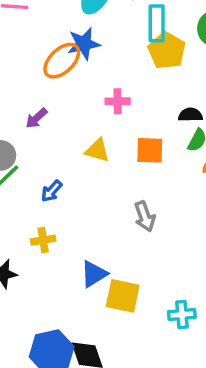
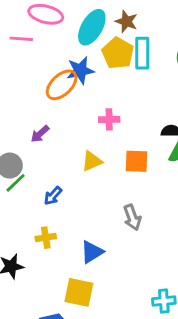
yellow pentagon: (167, 51) -> (118, 53), moved
yellow triangle: (97, 150) -> (92, 161), turned -40
blue triangle: (94, 274) -> (92, 252), moved
yellow square: (123, 296) -> (79, 292), moved

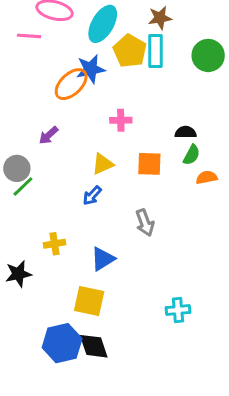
brown star: (126, 21) -> (160, 18), moved, turned -30
blue arrow: (53, 196) -> (92, 196), moved

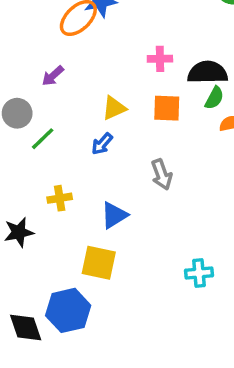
pink cross: (121, 120) -> (160, 59), moved
black semicircle: (186, 132) -> (208, 72), size x1.6
green line: (23, 187) -> (43, 139), moved
black diamond: (94, 346) -> (26, 327), moved

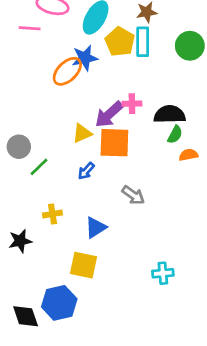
purple arrow: (53, 76) -> (109, 114), moved, size x1.6
yellow triangle: (114, 108) -> (82, 133), moved
orange square: (167, 108) -> (114, 143), moved, size x1.4
gray arrow: (162, 174) -> (133, 195), turned -35

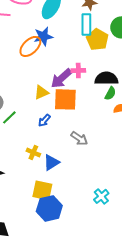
yellow pentagon: (120, 42) -> (97, 39), moved
yellow cross: (52, 214) -> (33, 152), moved, turned 32
cyan cross: (163, 273) -> (101, 196), turned -35
blue hexagon: (59, 303) -> (49, 208), moved

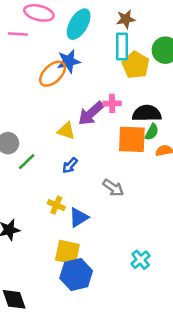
yellow triangle: (41, 92) -> (66, 131), turned 42
orange square: (65, 99) -> (132, 139), moved

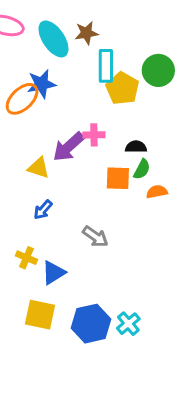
brown star: (126, 19) -> (86, 33), moved
cyan ellipse: (79, 24) -> (54, 39), turned -64
black semicircle: (147, 113) -> (136, 147), size x0.6
orange square: (132, 139) -> (118, 178), size x0.7
blue hexagon: (76, 275) -> (91, 324), moved

